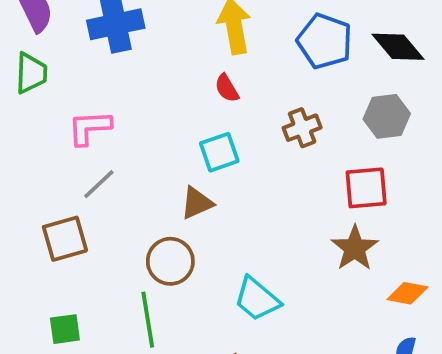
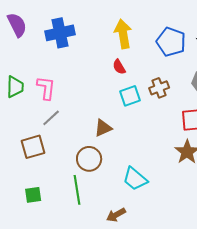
green trapezoid: (31, 73) -> (15, 87), moved
pink L-shape: (89, 128) -> (46, 88), turned 100
cyan square: (219, 152) -> (130, 96), moved

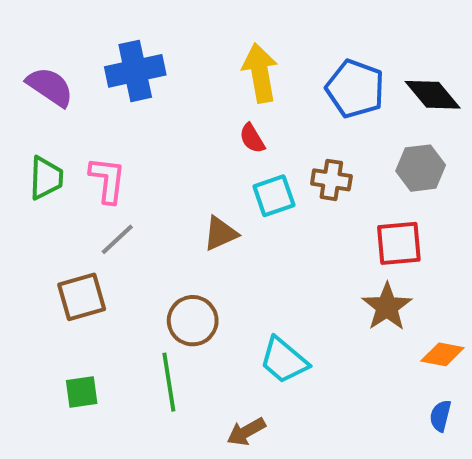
purple semicircle: (17, 25) -> (50, 87), moved, turned -30
brown cross: (159, 88) -> (331, 180), turned 30
brown triangle: (103, 128) -> (220, 233), moved

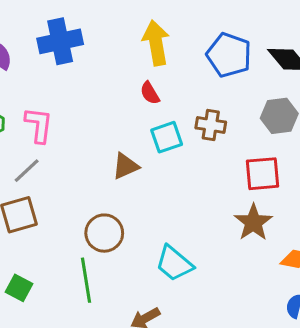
gray line: (117, 239) -> (27, 171), moved
green square: (82, 392) -> (19, 288), turned 36

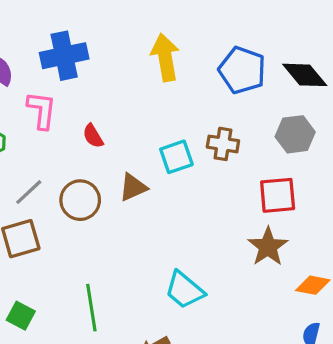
red semicircle: (150, 93) -> (93, 136), moved
pink L-shape: (39, 125) -> (42, 110), moved
brown circle: (104, 233) -> (80, 200), moved

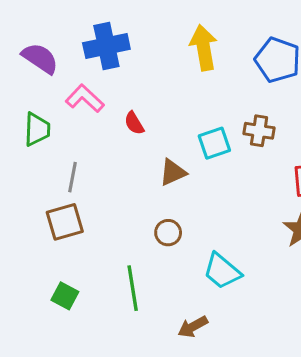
pink L-shape: (42, 110) -> (85, 98), turned -54
gray line: (29, 192) -> (72, 177), turned -36
brown circle: (80, 200) -> (168, 233), moved, size x0.7

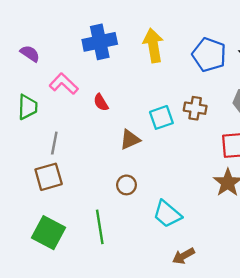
blue cross: (106, 46) -> (100, 42), moved
purple semicircle: (40, 58) -> (30, 54), size x0.7
green square: (65, 296) -> (49, 233), size x1.6
brown arrow: (193, 327) -> (183, 256), moved

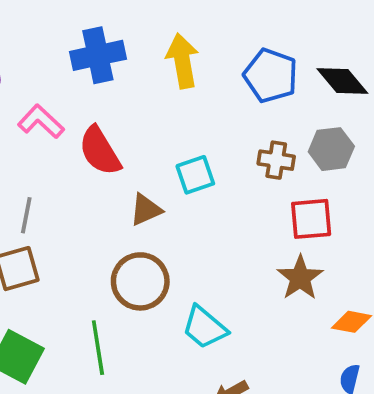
red semicircle: (101, 102) -> (100, 151), size x1.8
brown cross: (195, 108) -> (276, 160), moved
brown circle: (126, 185) -> (140, 281), size x1.8

